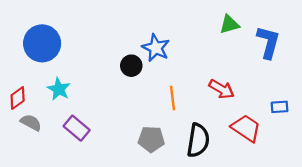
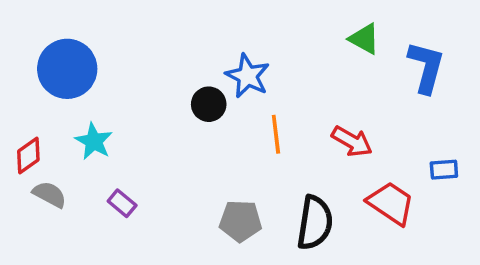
green triangle: (229, 24) -> (364, 39), turned 45
orange line: (173, 98) -> (276, 134), moved
purple rectangle: (77, 128) -> (122, 203), size x0.7

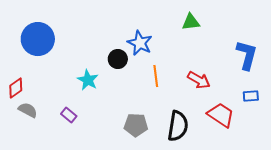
green triangle: (364, 39) -> (191, 22), moved, turned -36
blue L-shape: (426, 67) -> (247, 55), moved
cyan star: (94, 141) -> (88, 80), moved

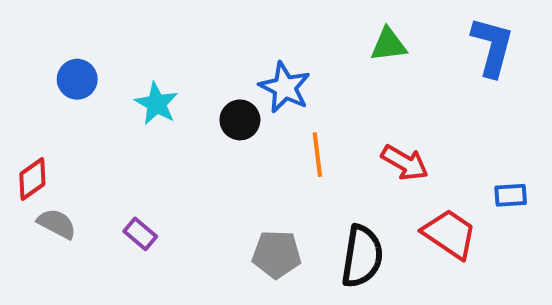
blue circle: (38, 39) -> (77, 79), size x0.6
blue L-shape: (247, 55) -> (492, 47), moved
cyan star: (88, 80) -> (157, 104), moved

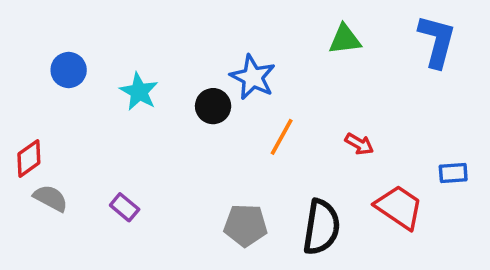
orange line: (317, 155) -> (282, 137), turned 36
red arrow: (405, 163) -> (359, 144), size x0.7

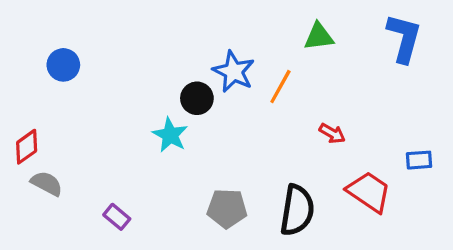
cyan star: (139, 92) -> (170, 135), moved
orange line: (282, 137) -> (280, 87), moved
purple rectangle: (125, 207) -> (117, 217), moved

